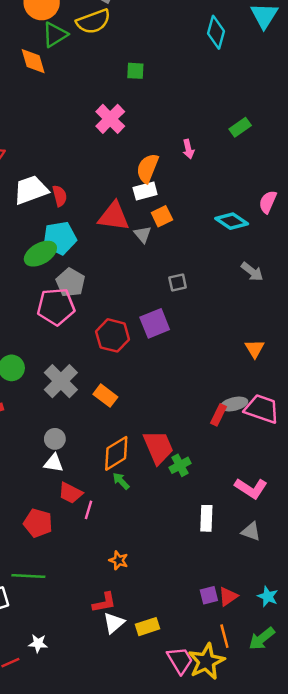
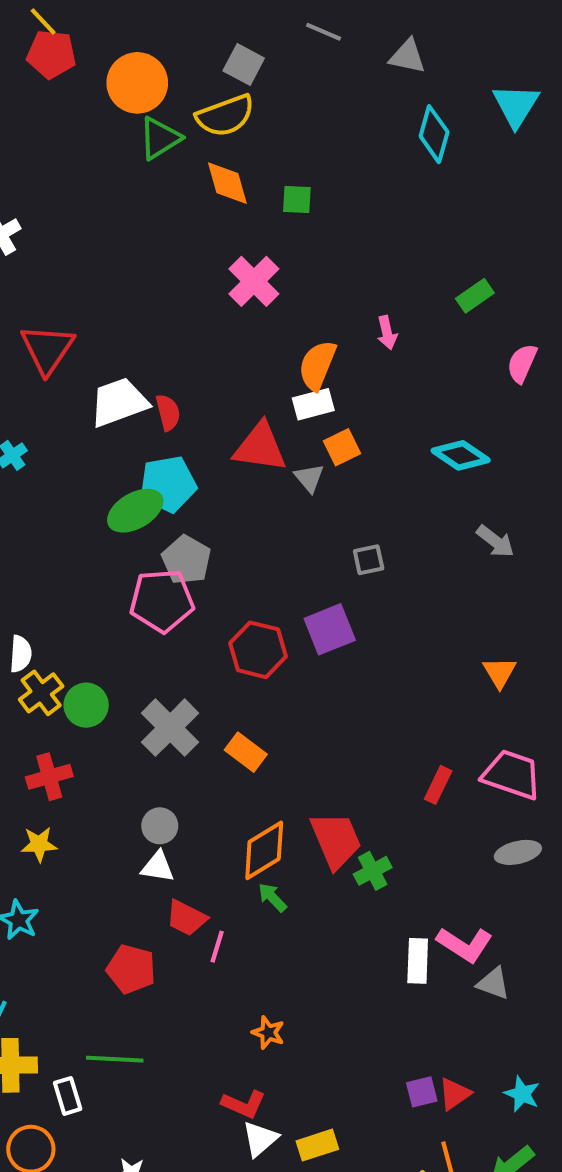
orange diamond: (33, 61) -> (227, 183), moved
pink semicircle: (268, 202) -> (522, 363), moved
gray ellipse: (234, 404) -> (518, 852), moved
pink L-shape: (251, 488) -> (465, 945), moved
red L-shape: (104, 602) -> (244, 1104), turned 35

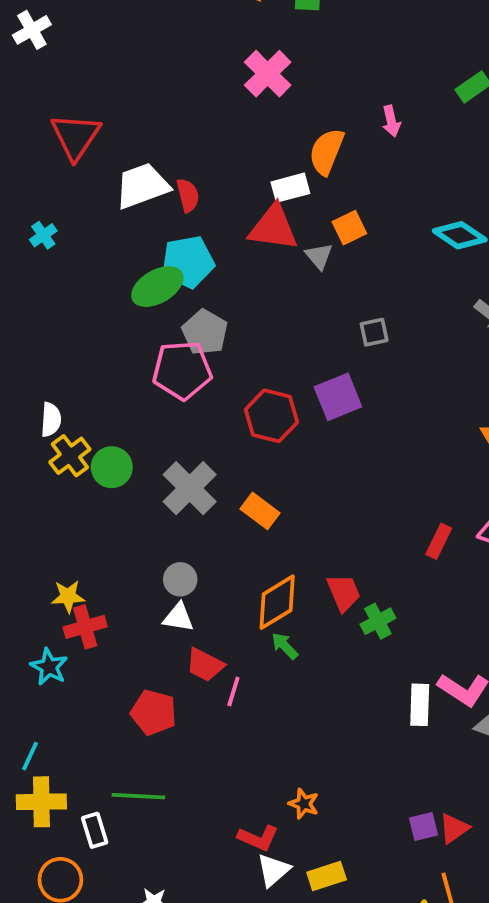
white rectangle: (313, 404) -> (290, 188), moved
red cross: (49, 777) -> (85, 627), moved
red trapezoid: (336, 840) -> (344, 593), size x0.7
orange star: (268, 1033) -> (304, 804), moved

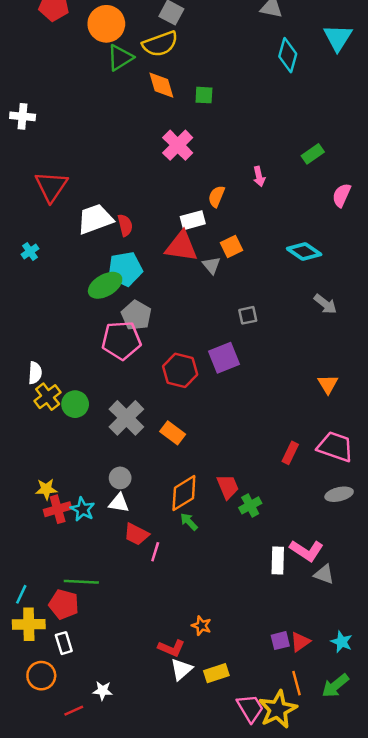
white cross: (32, 30) -> (23, 116), turned 35
orange semicircle: (327, 152) -> (216, 196), size x0.7
cyan star: (49, 667) -> (83, 509), moved
red pentagon: (154, 712) -> (64, 604), moved
green line: (138, 796) -> (81, 582), moved

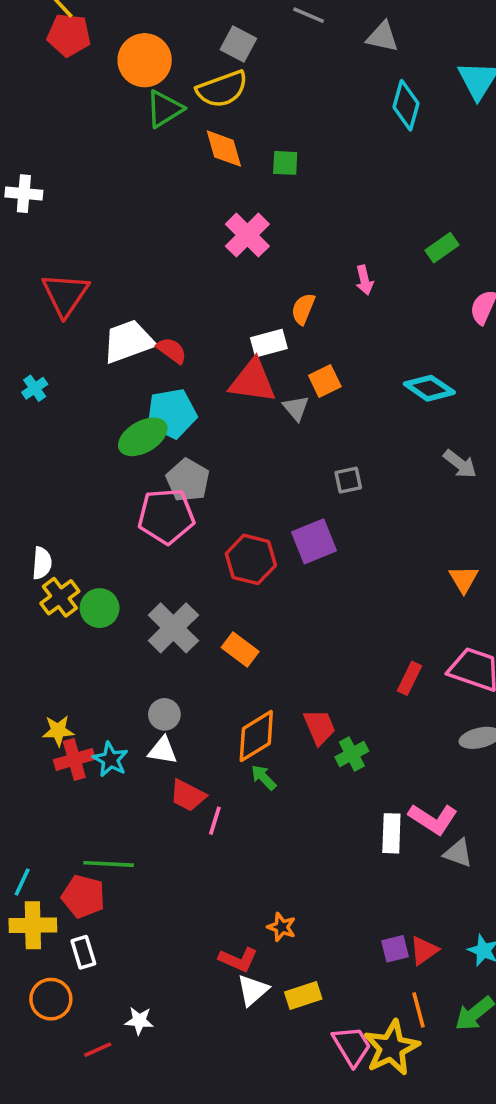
red semicircle: (125, 225) -> (172, 350), turned -40

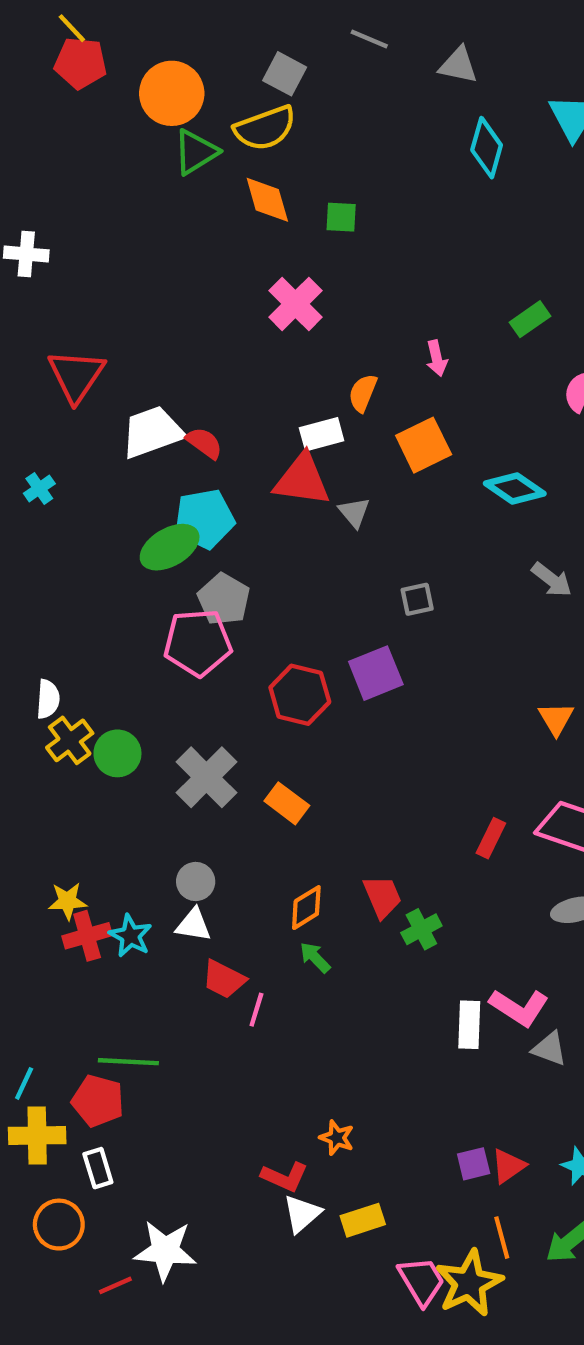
orange square: (325, 381) -> (424, 445), moved, size x1.4
orange diamond: (256, 736) -> (306, 908), size x0.7
white star: (139, 1021) -> (165, 1251), size x1.8

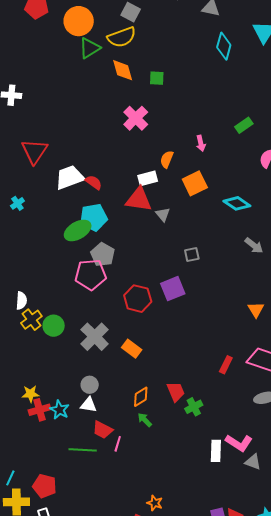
green line: (128, 1062) -> (83, 450), moved

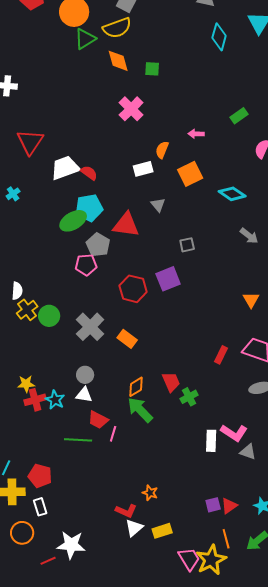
pink arrow: (201, 143) -> (196, 134), turned 105
red triangle: (139, 199) -> (126, 225), moved
pink pentagon: (91, 275) -> (86, 265), size x0.7
green arrow: (145, 420) -> (140, 410), size x1.8

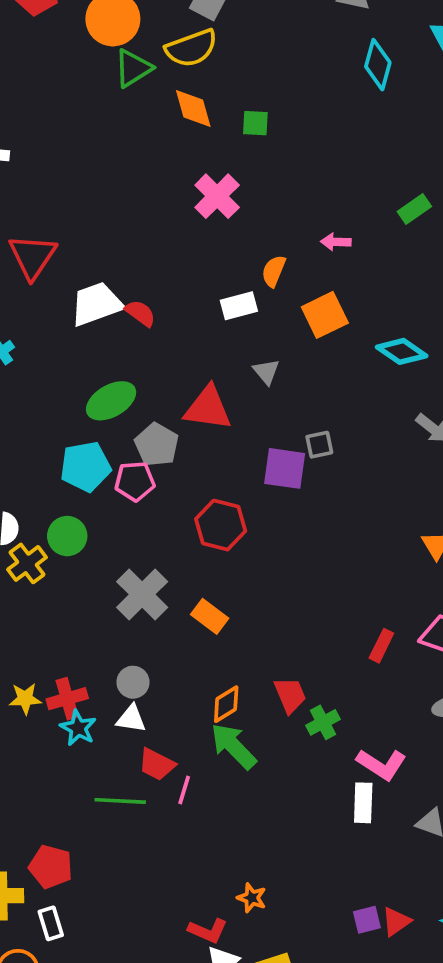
cyan pentagon: (89, 208) -> (85, 467), moved
purple square: (168, 279) -> (285, 468), moved, turned 30
green circle: (49, 316) -> (67, 536), moved
red cross: (35, 400) -> (67, 699), moved
pink L-shape: (234, 433) -> (381, 764), moved

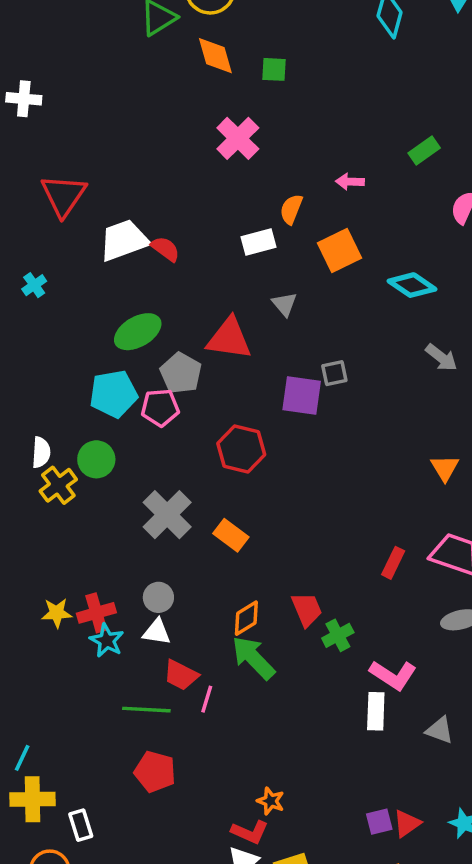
red pentagon: (51, 867) -> (155, 772), moved
red L-shape: (208, 931) -> (250, 832), moved

